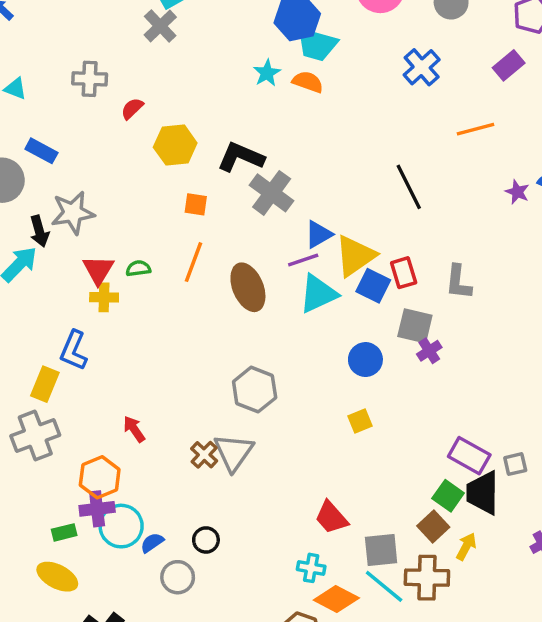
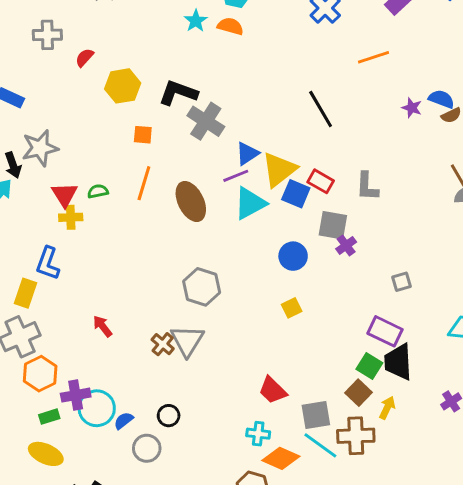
red rectangle: (404, 273) -> (321, 181), turned -40
gray square: (515, 464) -> (401, 282), moved
orange hexagon: (100, 477) -> (40, 374), moved

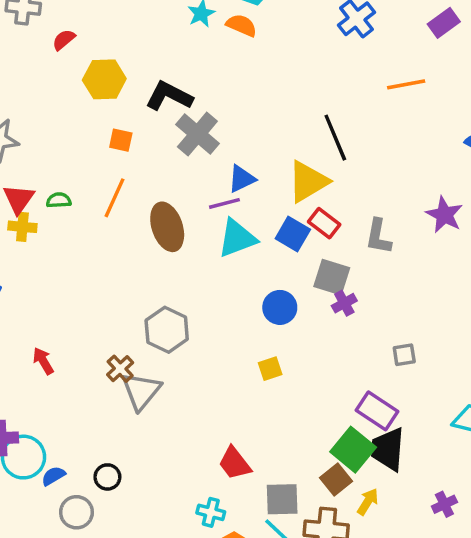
purple star: (412, 108) -> (444, 215), moved, size x1.5
yellow triangle: (279, 170) -> (308, 181), moved
brown cross: (163, 344) -> (120, 369), moved
green square: (369, 366) -> (353, 450), size x1.4

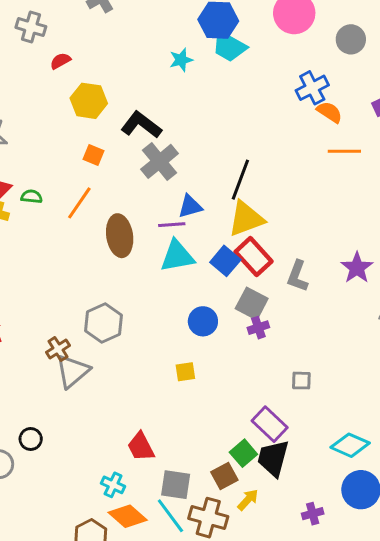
orange semicircle: (241, 25) -> (330, 112), moved
black line: (335, 138) -> (240, 180), moved, turned 33
red rectangle: (324, 223) -> (253, 257), size x1.4
green square: (353, 450) -> (243, 453), size x0.7

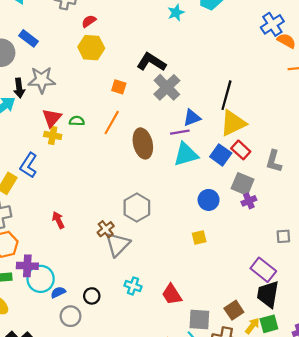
yellow hexagon: (89, 101) -> (91, 48), moved
red rectangle: (253, 257) -> (241, 150), size x0.7
green square: (243, 453) -> (269, 324), moved, turned 30
cyan cross: (113, 485) -> (133, 286), moved

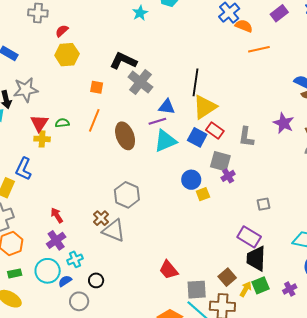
blue triangle: (192, 118) -> (167, 107), turned 36
yellow square: (199, 237) -> (203, 194), moved
gray triangle: (118, 244) -> (114, 231), turned -45
purple cross: (27, 266) -> (56, 240), moved, turned -30
cyan cross: (133, 286) -> (75, 259), moved, turned -35

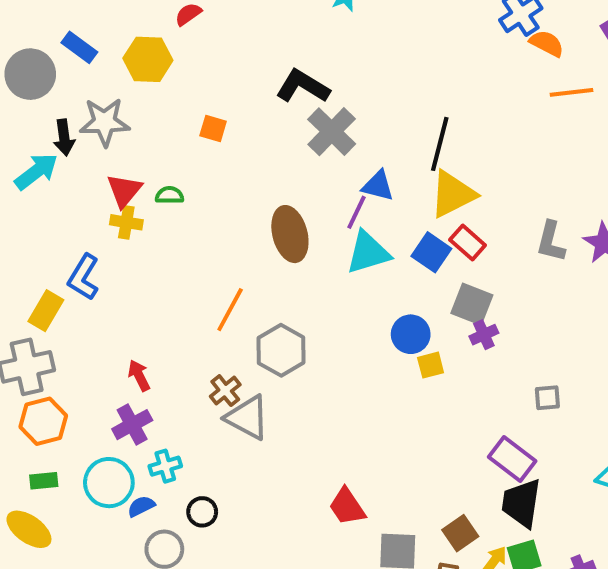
yellow hexagon: (67, 55) -> (148, 59), moved
orange square: (97, 87) -> (213, 129), moved
orange line: (94, 120) -> (230, 310), moved
purple line: (157, 121) -> (357, 212), turned -54
gray L-shape: (246, 137) -> (551, 242), moved

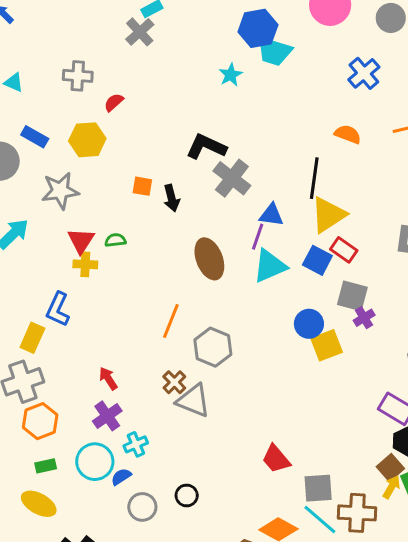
orange semicircle: (547, 43) -> (348, 134), moved
black arrow: (64, 137) -> (172, 198), moved
yellow square: (431, 365) -> (327, 345), size x1.5
black circle: (202, 512) -> (187, 495), moved
brown square: (460, 533) -> (390, 468), moved

